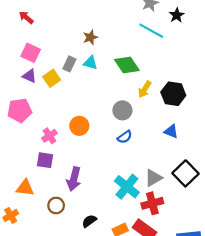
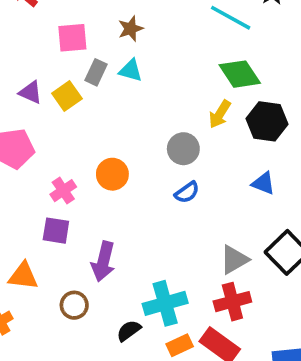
pink square: (31, 53) -> (72, 38), moved, turned -30
green diamond: (127, 65) -> (240, 74), moved
cyan cross: (127, 187) -> (165, 303), moved, turned 35

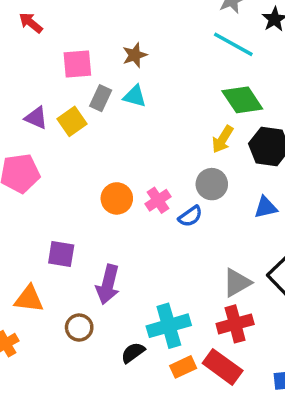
gray circle: (183, 149) -> (212, 184), moved
blue triangle: (263, 183) -> (266, 207), turned -35
pink cross: (63, 191) -> (158, 200), moved

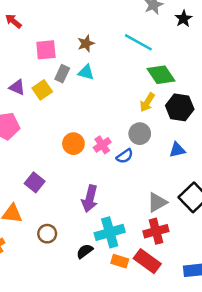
cyan line: (233, 44) -> (138, 42), moved
purple square: (61, 254) -> (35, 182), turned 30
purple arrow: (108, 284) -> (90, 199), moved
orange rectangle: (183, 367) -> (120, 261), turned 42

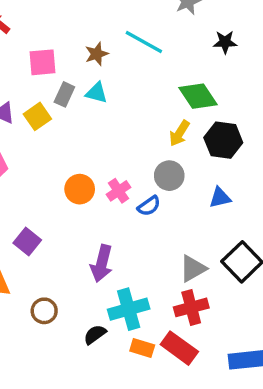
black star: (183, 19) -> (225, 42), moved, turned 30
cyan line: (138, 42) -> (144, 42), moved

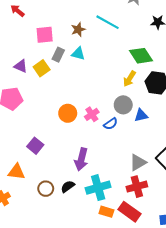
blue triangle: (220, 198) -> (141, 115), moved
black semicircle: (95, 334) -> (68, 187), moved

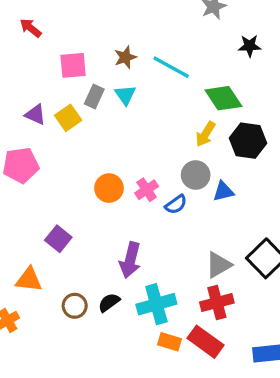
cyan line: (107, 22) -> (171, 67), moved
cyan triangle: (78, 54) -> (125, 95), turned 40

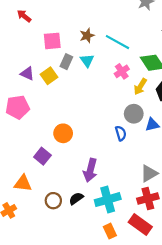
orange circle: (109, 188) -> (63, 133), moved
pink cross: (147, 190) -> (122, 71), moved
blue semicircle: (176, 204) -> (121, 133), turned -72
orange rectangle: (169, 342) -> (110, 231), moved, turned 48

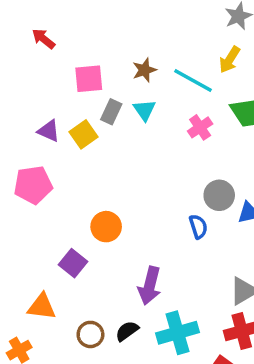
yellow arrow: (140, 87) -> (230, 60), moved

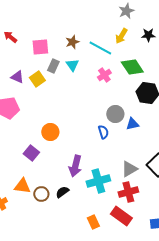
red arrow: (43, 39) -> (10, 37), moved
orange triangle: (42, 307) -> (22, 186), moved
cyan cross: (177, 333) -> (98, 181), moved

